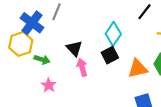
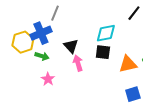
blue cross: (32, 23) -> (41, 33), moved, turned 30
cyan diamond: (113, 34) -> (106, 33), turned 45
black square: (110, 55) -> (103, 52), turned 35

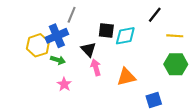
black square: (103, 52) -> (106, 31), moved
orange triangle: (128, 64) -> (126, 77), moved

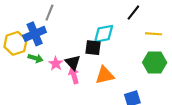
black square: (106, 31) -> (93, 48), moved
black triangle: (88, 49) -> (73, 63), moved
pink arrow: (96, 67) -> (74, 75), moved
pink star: (64, 84) -> (56, 64), moved

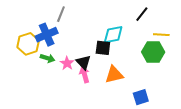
green hexagon: (155, 63) -> (153, 52), moved

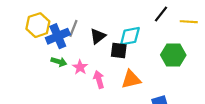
gray line: (61, 14) -> (73, 28), moved
yellow line: (161, 35) -> (189, 22), moved
yellow hexagon: (28, 44) -> (38, 25), moved
black triangle: (83, 62) -> (98, 36), moved, turned 35

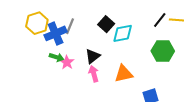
black line: (161, 14) -> (160, 20), moved
black triangle: (98, 36) -> (93, 56), moved
black square: (119, 51) -> (106, 24), moved, turned 35
pink star: (80, 67) -> (67, 62), moved

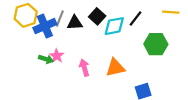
black line: (160, 20) -> (136, 19), moved
black triangle: (93, 56) -> (75, 23), moved, turned 35
green arrow: (57, 57) -> (46, 59), moved

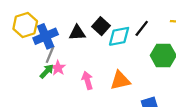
gray line: (60, 19) -> (50, 54), moved
green arrow: (46, 59) -> (47, 71), turned -64

